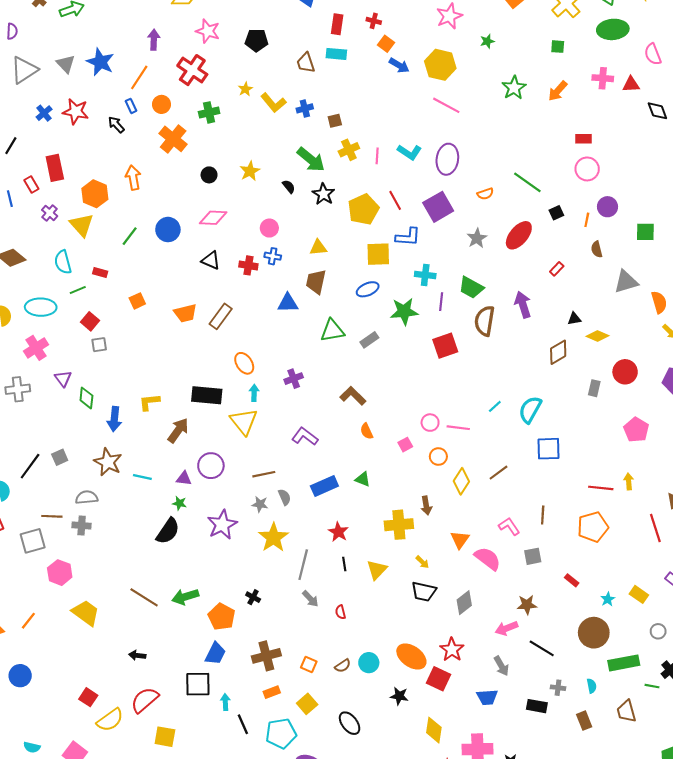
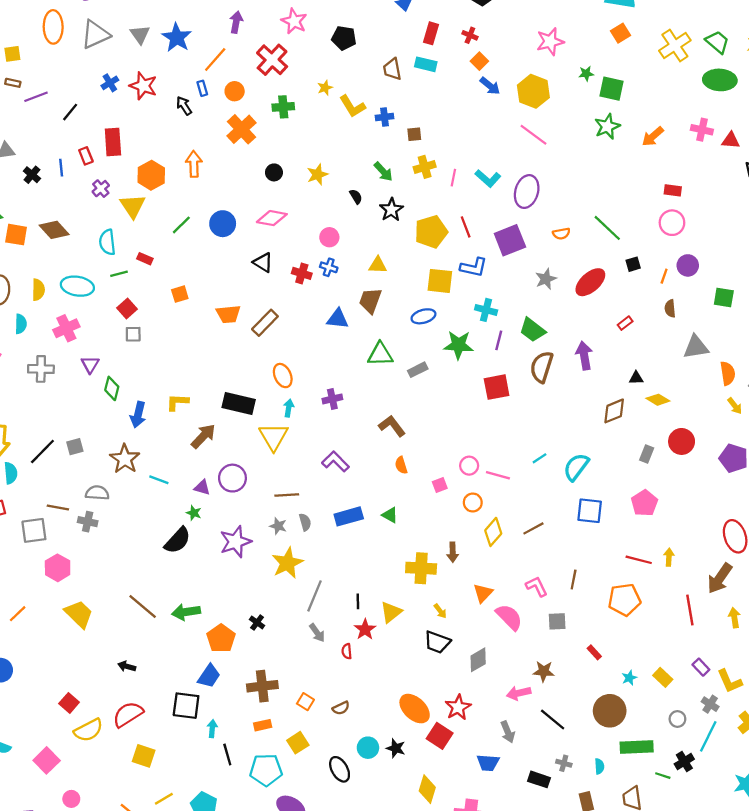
green square: (558, 47) -> (611, 89), moved, size x1.6
green arrow: (311, 160) -> (383, 172), size x0.7
pink pentagon: (636, 430) -> (644, 503), moved
red star: (338, 532) -> (365, 629), moved
cyan circle: (369, 663) -> (368, 748), moved

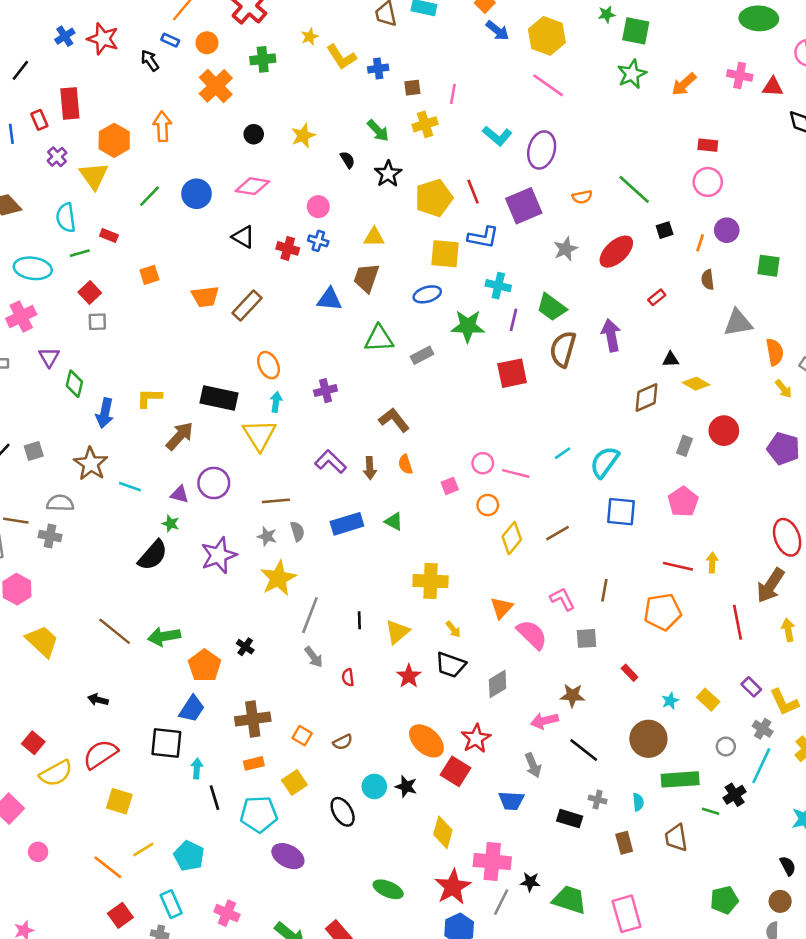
blue rectangle: (202, 88) -> (170, 40), turned -48
pink line: (453, 178) -> (453, 94), moved
brown arrow: (453, 552) -> (370, 468), moved
red star: (365, 629) -> (409, 676), moved

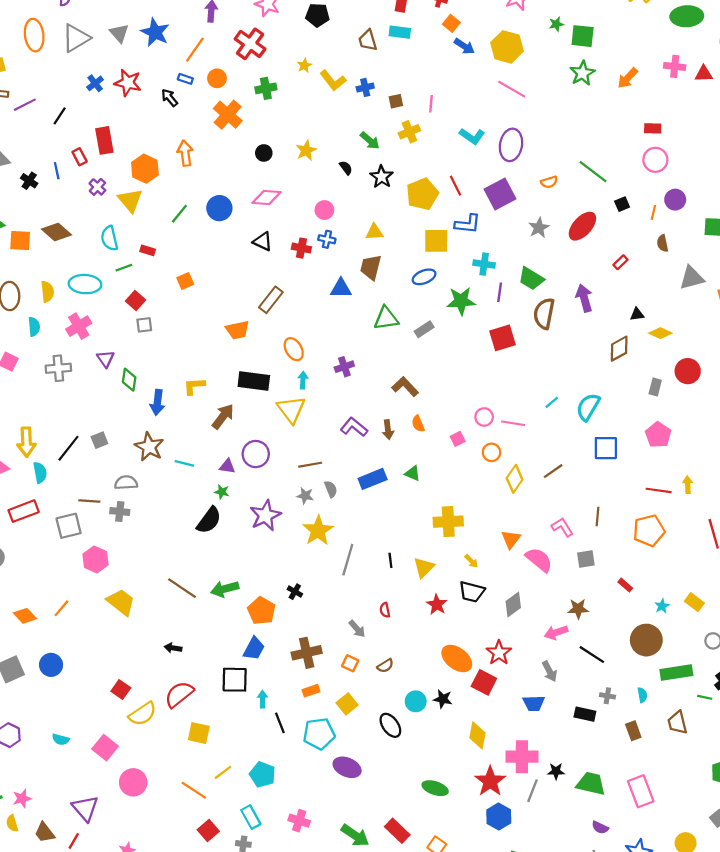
orange trapezoid: (205, 297) -> (237, 330), moved
gray arrow: (314, 657) -> (357, 629), moved
pink circle: (38, 852) -> (133, 782), size x1.6

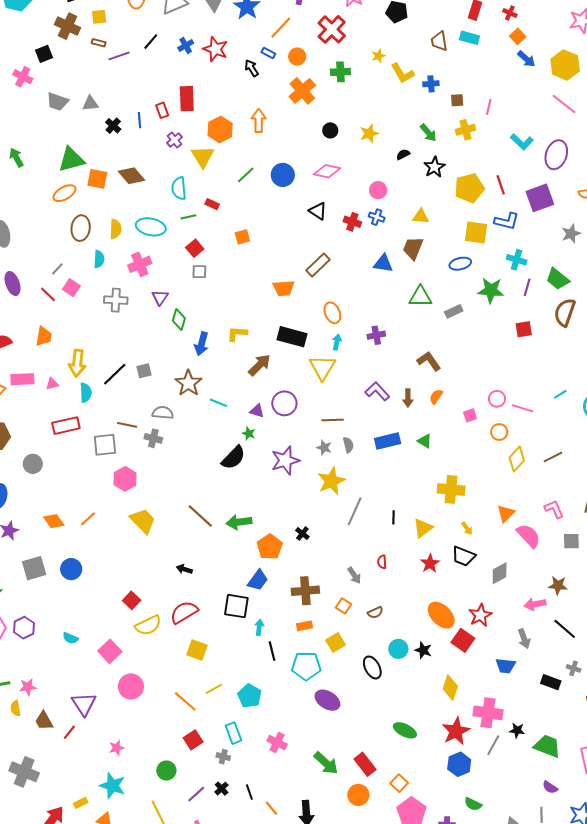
black line: (60, 116) -> (151, 42), moved
black semicircle: (346, 168) -> (403, 154), turned -88
red square: (502, 338) -> (524, 329), size x0.7
orange semicircle: (418, 424) -> (436, 397), turned 49

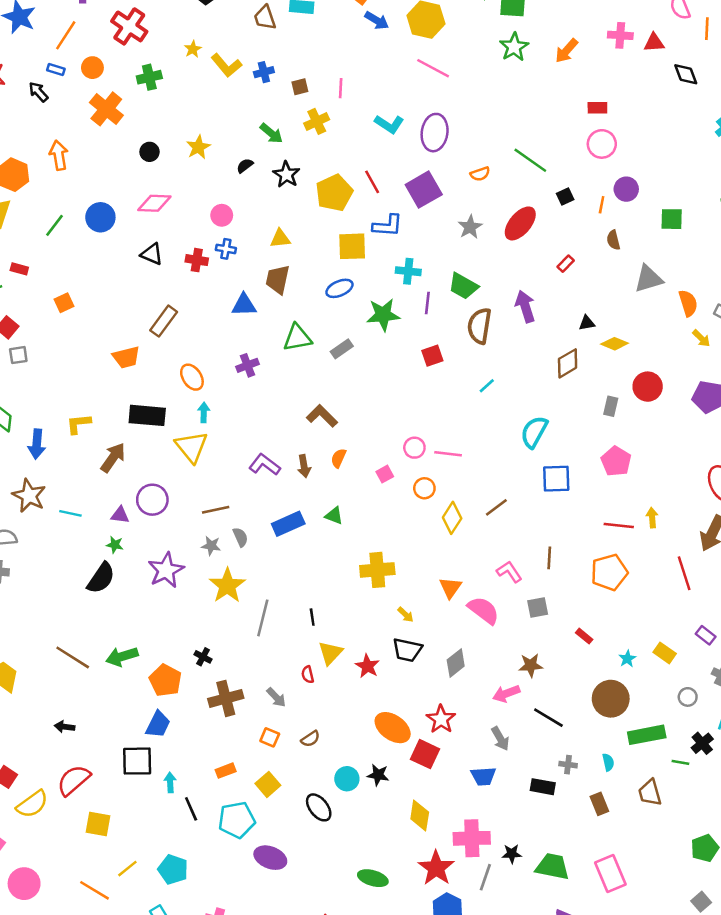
purple cross: (376, 335) -> (247, 365), moved
cyan line: (560, 394) -> (487, 386), moved
yellow triangle: (423, 528) -> (330, 653), moved
brown cross: (305, 591) -> (226, 698), moved

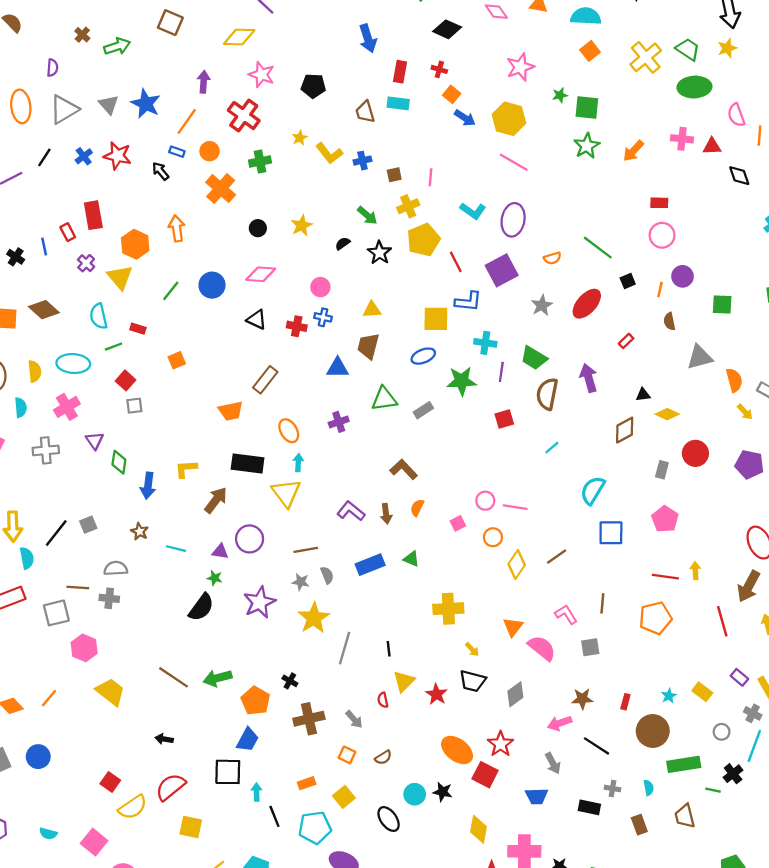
yellow pentagon: (334, 193) -> (423, 240), moved
brown star: (29, 496) -> (140, 531), size x0.6
red rectangle: (584, 636) -> (625, 702), moved, turned 64

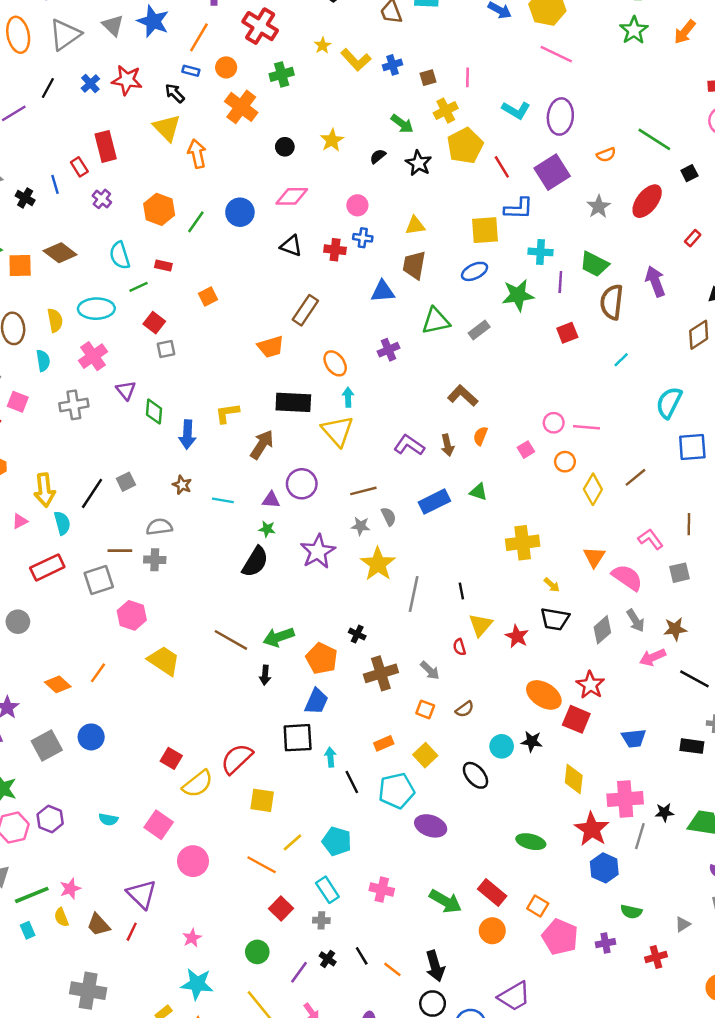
orange hexagon: (135, 244) -> (159, 209), moved
yellow triangle: (120, 277) -> (167, 128), moved
black arrow: (164, 739) -> (265, 675), moved, turned -90
gray arrow: (553, 763) -> (635, 621), moved

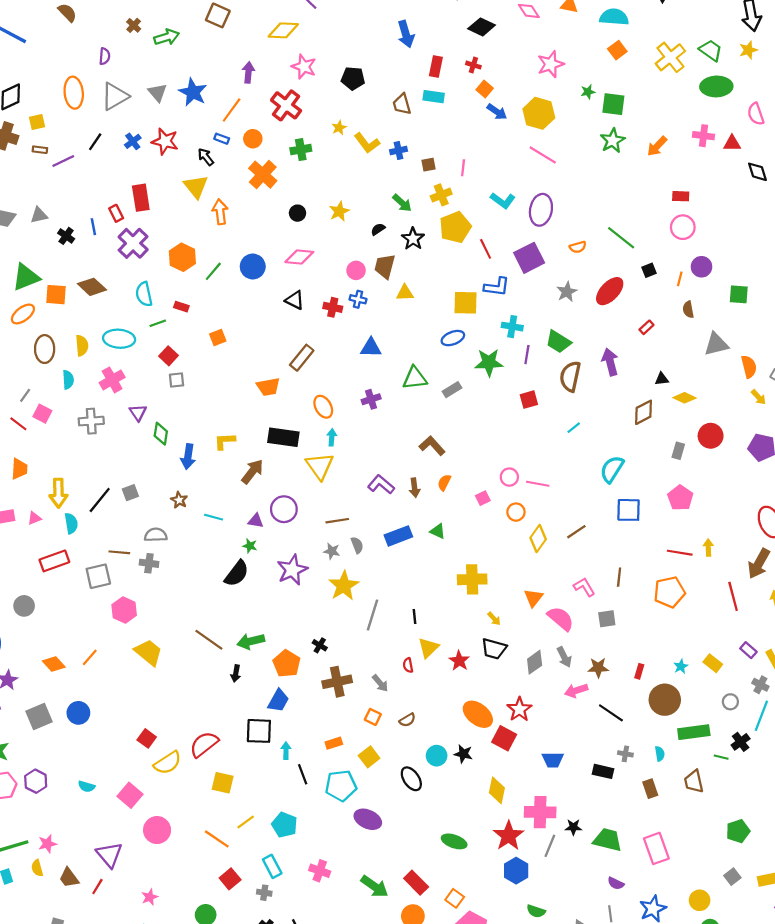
purple cross: (102, 199) -> (133, 243), size x1.8
brown trapezoid: (414, 265) -> (385, 266), moved

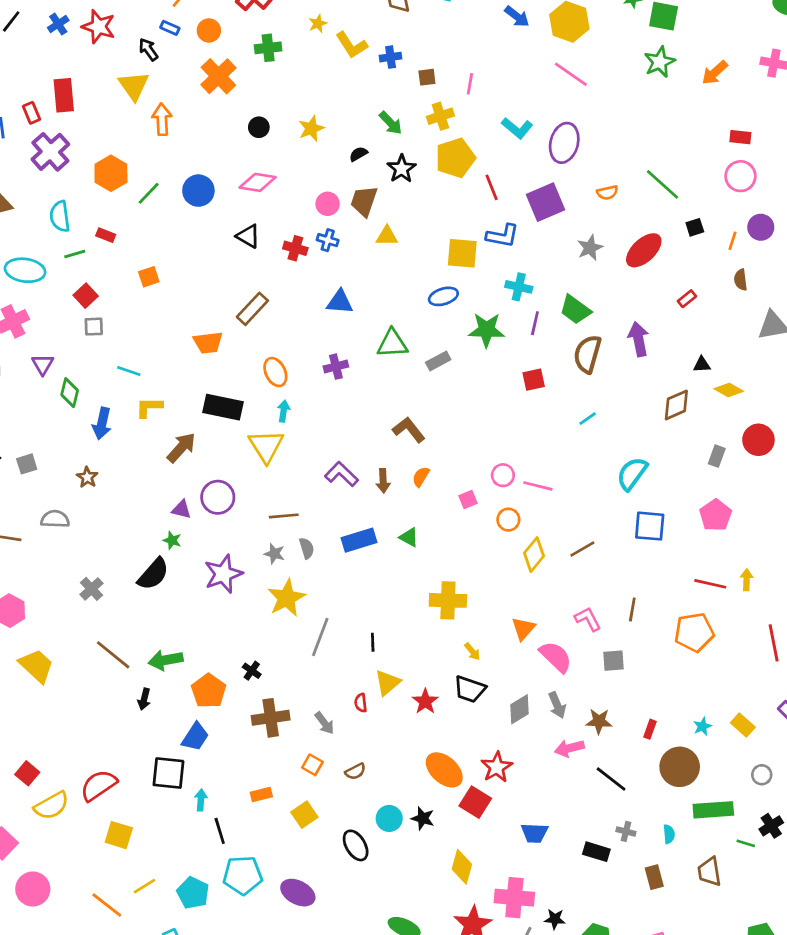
cyan line: (214, 517) -> (129, 371), moved
gray cross: (149, 563) -> (91, 589), moved, turned 36
cyan pentagon: (341, 786) -> (243, 875), moved

